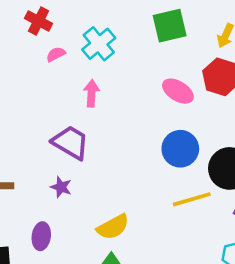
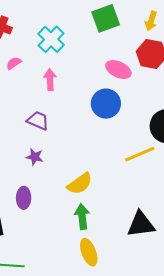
pink semicircle: (56, 54) -> (14, 63), moved
purple trapezoid: (71, 142) -> (38, 121), size x0.7
blue circle: (180, 149) -> (106, 104), moved

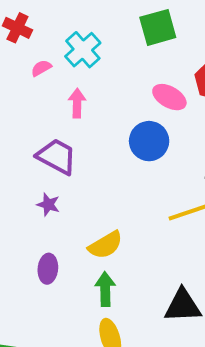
pink semicircle: (14, 63) -> (41, 68), moved
purple trapezoid: (38, 121) -> (57, 156), size x1.4
purple ellipse: (24, 198) -> (48, 269), moved

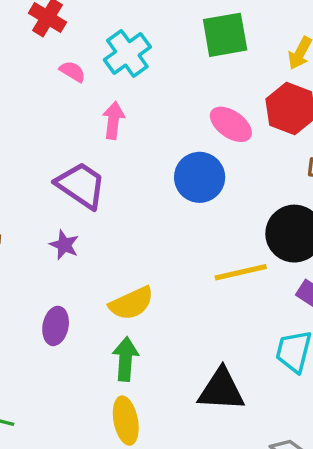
pink semicircle: (41, 68) -> (73, 72), turned 55

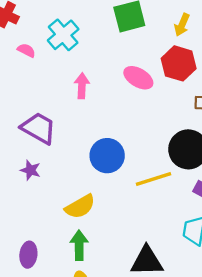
pink arrow: (113, 120) -> (82, 86), moved
blue circle: (200, 177) -> (107, 156), moved
purple ellipse: (56, 326) -> (28, 255), moved

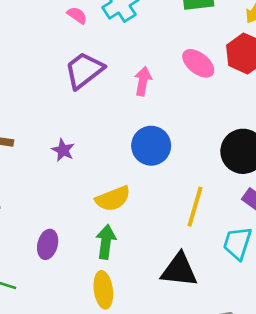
pink arrow: (82, 86) -> (143, 81), moved
purple trapezoid: (39, 128) -> (84, 70), moved, turned -75
yellow line: (153, 179) -> (195, 207), moved, turned -64

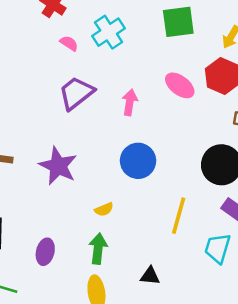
purple star: (63, 150) -> (58, 166), size x1.8
yellow semicircle: (113, 199) -> (104, 209), size x0.6
black triangle: (179, 270) -> (150, 276), moved, size x0.6

